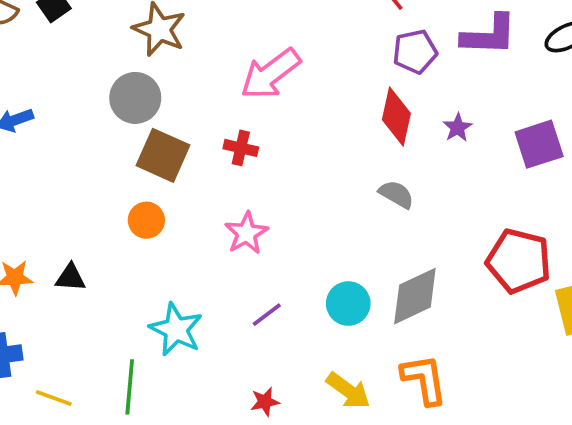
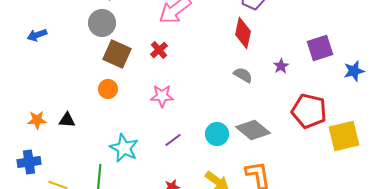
purple star: (458, 128) -> (281, 66), moved
red cross: (241, 148) -> (159, 50), turned 36
pink star: (246, 233) -> (162, 96), turned 30
gray diamond: (415, 296) -> (253, 130), turned 64

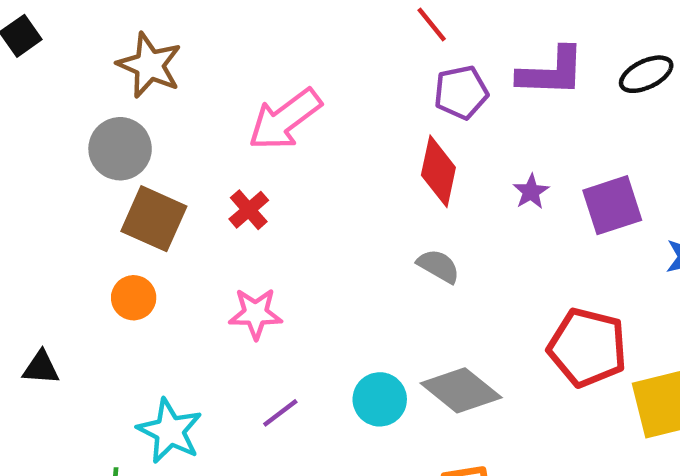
purple star: (281, 66) -> (531, 192), moved

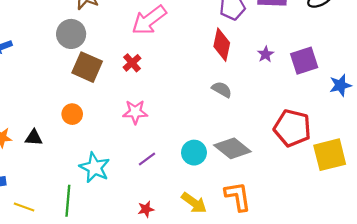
orange circle: (134, 298) -> (72, 114), moved

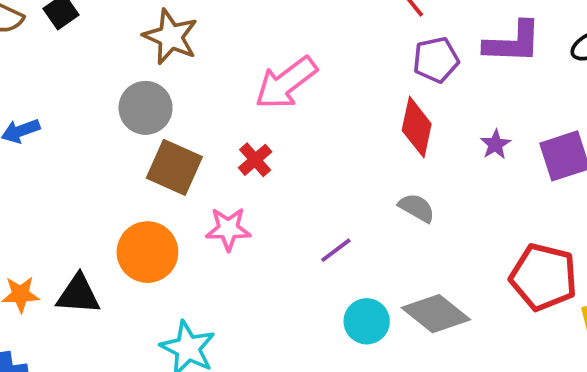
pink star: (135, 112) -> (228, 229), moved
orange circle: (72, 114) -> (147, 252), size x1.6
black triangle: (34, 138) -> (78, 294), size x1.4
purple line: (147, 159) -> (336, 250), moved

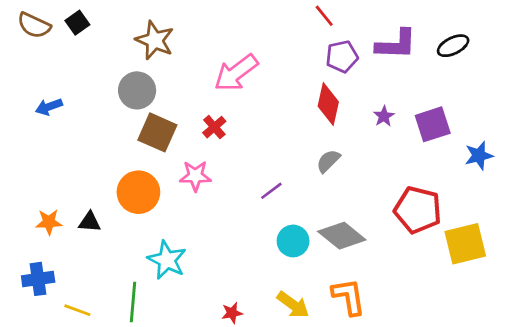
gray semicircle: (417, 208) -> (328, 161), turned -75
black triangle: (78, 294) -> (90, 222), size x0.7

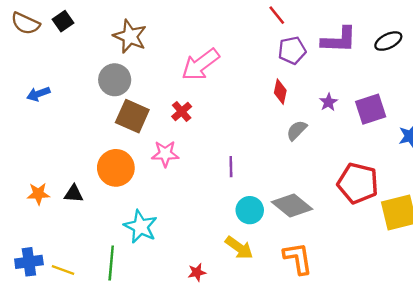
red diamond: (328, 104) -> (280, 92), size x0.7
gray semicircle: (328, 161) -> (297, 130), moved
purple line: (271, 191) -> (231, 167), turned -54
blue cross: (38, 279) -> (29, 262), moved
yellow arrow: (293, 305) -> (239, 248), moved

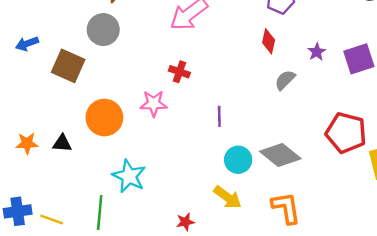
red cross: (182, 111) -> (179, 72), moved, turned -30
brown square: (132, 116) -> (68, 66), moved

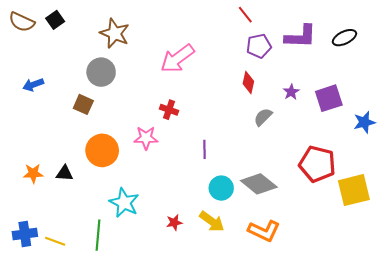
brown square: (68, 66) -> (83, 104), moved, size x0.7
orange L-shape: (286, 208) -> (264, 231), turned 124
red star: (185, 222) -> (174, 222), moved

